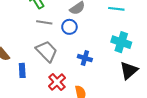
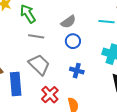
blue circle: (69, 27) -> (73, 41), moved
blue rectangle: (22, 70) -> (16, 84), size x1.6

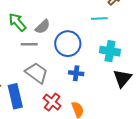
gray semicircle: (68, 22) -> (43, 27), moved
blue circle: (73, 41) -> (68, 44), size x1.6

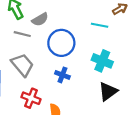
red cross: (52, 102) -> (31, 98), turned -30

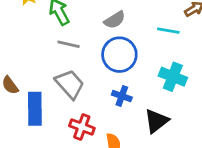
gray semicircle: (40, 19) -> (115, 20), moved
black triangle: (108, 92) -> (156, 121), moved

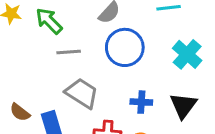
cyan cross: (173, 77) -> (187, 54), turned 36
blue cross: (122, 96) -> (141, 102), moved

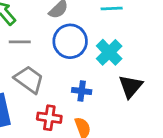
cyan cross: (187, 54) -> (109, 52), moved
black triangle: (183, 106) -> (130, 86), moved

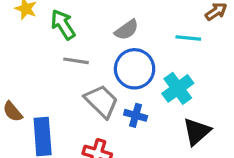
gray trapezoid: (29, 79) -> (101, 101), moved
blue cross: (82, 91) -> (136, 115), moved

